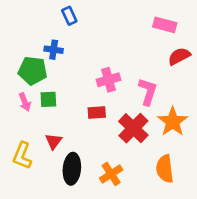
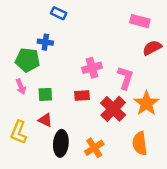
blue rectangle: (69, 16) -> (59, 13), turned -40
green square: (48, 99) -> (45, 94), moved
red triangle: (54, 141) -> (45, 120), turned -40

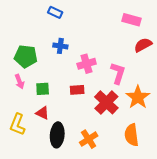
blue cross: (45, 42) -> (60, 46), moved

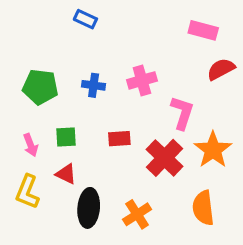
blue cross: (60, 46) -> (94, 85), moved
pink cross: (87, 64) -> (142, 80), moved
pink arrow: (20, 82) -> (31, 145), moved

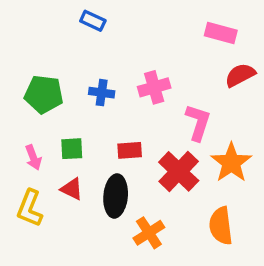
black ellipse: (89, 208) -> (116, 196), moved

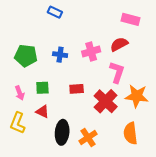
red semicircle: (240, 75) -> (119, 44), moved
orange star: (231, 163) -> (137, 96), turned -30
black ellipse: (116, 196) -> (62, 132), moved

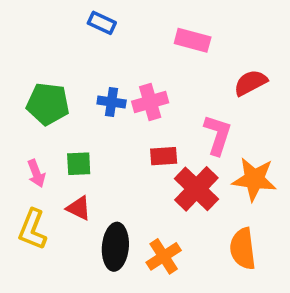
pink rectangle: (130, 19) -> (193, 40), moved
red semicircle: (119, 44) -> (250, 83), moved
pink cross: (91, 52) -> (150, 102), moved
red rectangle: (77, 89) -> (164, 156), moved

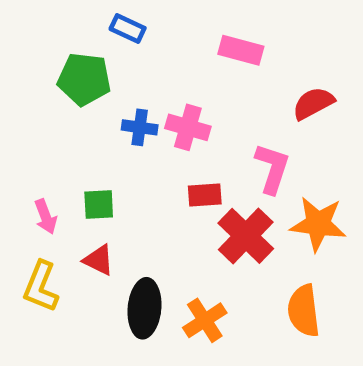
pink cross: (150, 102) -> (188, 127), turned 32
green pentagon: (48, 104) -> (84, 79), moved

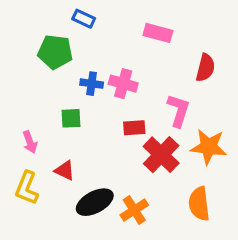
red semicircle: (313, 103) -> (205, 68), turned 132
green square: (99, 205) -> (71, 118), moved
black ellipse: (144, 308) -> (95, 202), turned 57

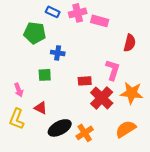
pink cross: (123, 84) -> (78, 13), moved, turned -30
orange semicircle: (199, 204) -> (126, 129), turned 65

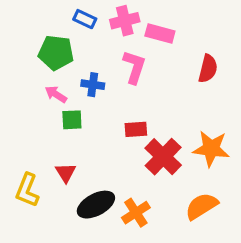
pink L-shape: (113, 70) -> (134, 67), moved
pink arrow: (19, 90) -> (56, 94), moved, turned 144
red triangle: (41, 108) -> (66, 173), turned 32

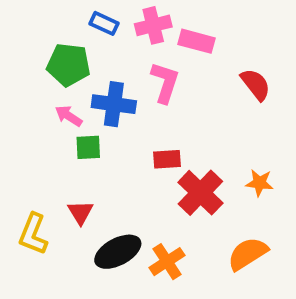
red semicircle: (208, 69) -> (256, 84), turned -52
blue cross: (93, 85) -> (114, 104), size x1.5
orange star: (211, 149) -> (259, 183), size x0.6

